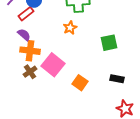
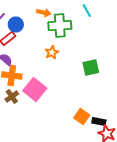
black rectangle: (117, 79) -> (99, 122), moved
orange square: (80, 83) -> (82, 116), moved

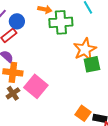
orange star: (52, 52) -> (85, 49), moved, size x1.6

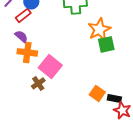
brown cross: (13, 93) -> (38, 83), moved

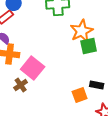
orange square: (97, 93) -> (80, 95), turned 35
black rectangle: (114, 98) -> (97, 85), moved

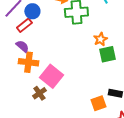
orange star: (82, 31) -> (100, 39), size x0.6

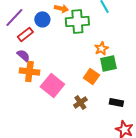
blue circle: (32, 11) -> (42, 19), moved
brown cross: (39, 93) -> (80, 102), moved
orange square: (98, 103) -> (91, 76), moved, turned -35

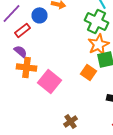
green cross: (77, 21) -> (96, 21), moved, turned 30
orange star: (101, 48) -> (98, 44), size x1.5
brown cross: (80, 102) -> (70, 121), moved

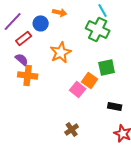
orange star: (98, 44) -> (61, 52), moved
pink square: (50, 81) -> (78, 89), moved, size x0.7

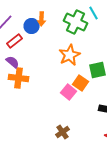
orange arrow: (60, 12) -> (42, 19), moved, turned 80
green cross: (98, 29) -> (76, 22), moved
orange star: (61, 52) -> (70, 55), moved

